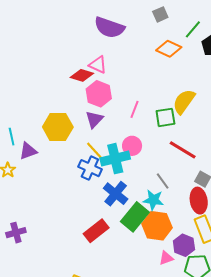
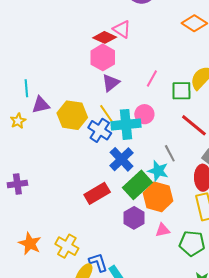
pink hexagon: (99, 94) -> (103, 57), moved
yellow hexagon: (58, 127) -> (72, 115), moved
purple hexagon: (184, 245) -> (134, 218), moved

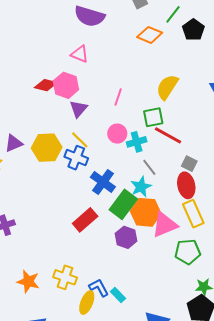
red diamond: (105, 37) -> (46, 85), moved
green square: (181, 91) -> (153, 117), moved
cyan cross: (126, 124) -> (137, 142), moved, size x0.7
cyan star: (158, 171) -> (141, 187), turned -30
pink triangle: (163, 230) -> (165, 225), moved, size x1.8

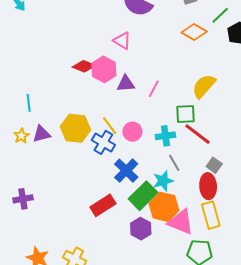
purple triangle: (78, 109) -> (126, 84), moved, turned 36
pink circle: (117, 134) -> (132, 132), moved
purple triangle: (14, 143) -> (41, 134), moved
pink triangle: (165, 225) -> (181, 222), turned 36

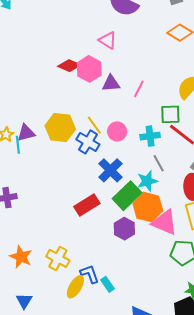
cyan line: (29, 103) -> (18, 145), moved

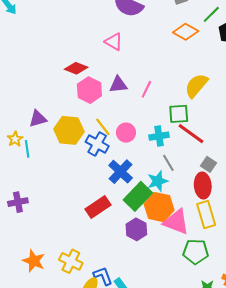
pink hexagon: (89, 69) -> (89, 90), moved
purple triangle: (26, 133) -> (38, 119), moved

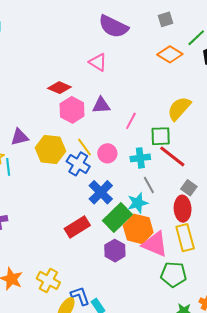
pink line: (146, 89) -> (131, 121), moved

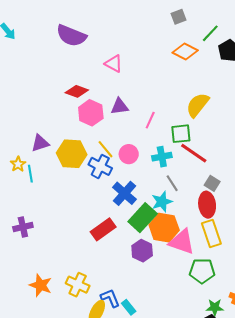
purple semicircle: (113, 26) -> (71, 36), moved

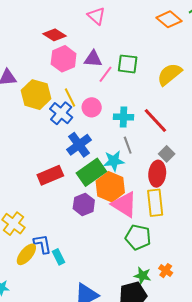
pink line: (150, 120) -> (106, 74), moved
green square: (181, 134) -> (128, 64), moved

